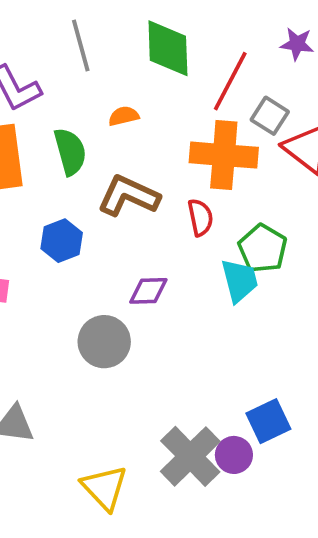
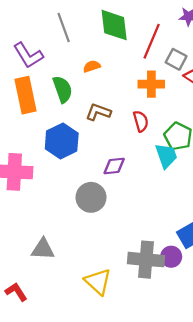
orange cross: (224, 155) -> (151, 84), size x0.7
brown L-shape: (128, 196) -> (98, 112), size x0.7
blue hexagon: (62, 241) -> (62, 141), size x1.4
gray cross: (190, 456) -> (146, 260), turned -36

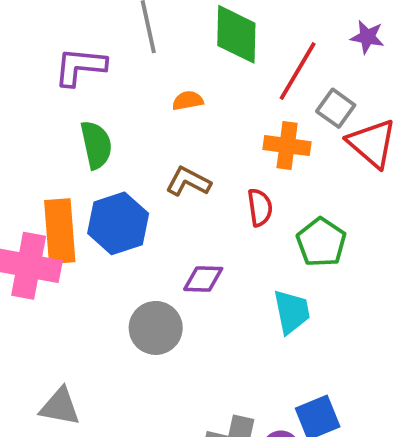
purple L-shape: (28, 55) -> (80, 67), turned 120
green semicircle: (63, 89) -> (96, 145), moved
orange rectangle: (25, 95) -> (60, 231), moved
cyan trapezoid: (166, 156) -> (292, 312), moved

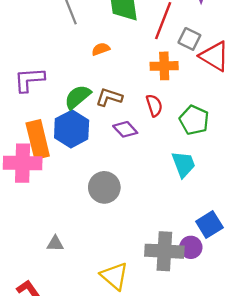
purple L-shape: (80, 67) -> (29, 80), moved
green semicircle: (96, 145) -> (78, 97), moved, turned -108
purple diamond: (203, 279) -> (125, 129), moved, turned 55
gray triangle: (60, 407) -> (55, 244), size x0.7

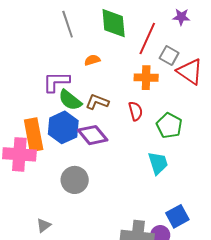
purple L-shape: (29, 80) -> (56, 82), moved
green semicircle: (78, 97) -> (70, 100), turned -105
purple diamond: (125, 129) -> (93, 135), moved, size x1.4
gray circle: (104, 187) -> (75, 180), moved
gray triangle: (55, 244) -> (44, 225), turned -42

